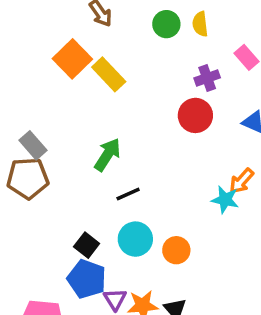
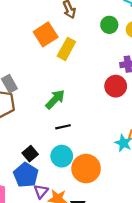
yellow rectangle: (109, 74) -> (66, 49), turned 60
orange circle: (176, 250) -> (86, 169), size x1.6

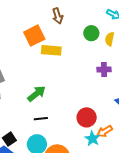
yellow rectangle: (66, 49) -> (51, 50), turned 60
red circle: (116, 86) -> (87, 117), moved

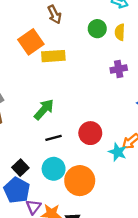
red circle: (87, 117) -> (90, 133), moved

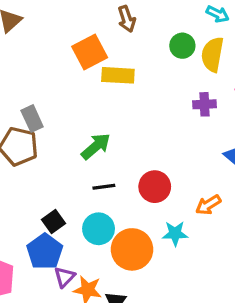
yellow semicircle: (120, 32) -> (212, 54), size x1.5
cyan star: (118, 152) -> (175, 234), moved, turned -30

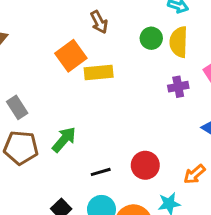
gray rectangle: (32, 119) -> (17, 107), moved
green arrow: (96, 146) -> (64, 140), moved

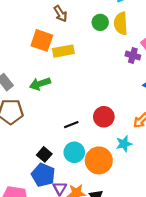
orange square: (71, 56) -> (42, 40), turned -30
purple cross: (178, 87) -> (133, 56), moved, turned 32
green arrow: (64, 140) -> (40, 84), moved, turned -144

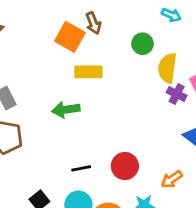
yellow semicircle: (121, 23) -> (167, 68), moved
orange square: (42, 40) -> (70, 37), moved
green arrow: (40, 84) -> (66, 110), moved

